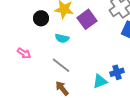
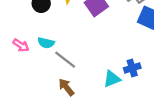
cyan semicircle: (62, 38) -> (46, 43), moved

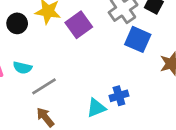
gray line: (65, 60) -> (44, 86), turned -70

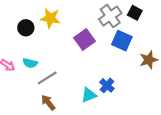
purple square: (79, 25) -> (85, 40), moved
blue cross: (119, 96) -> (107, 85), turned -32

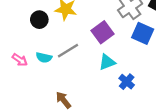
gray line: (47, 78) -> (68, 51), moved
cyan triangle: (89, 95) -> (107, 62), moved

